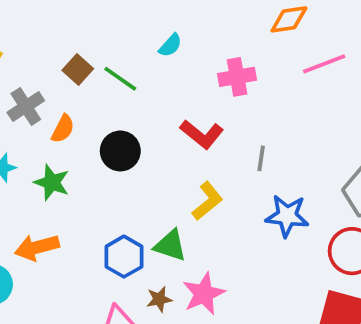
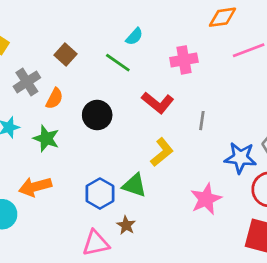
green line: (120, 79) -> (118, 63), moved
blue star: (287, 216) -> (240, 158), moved
pink star: (204, 294) -> (206, 199), moved
brown star: (159, 299) -> (126, 225), turned -30

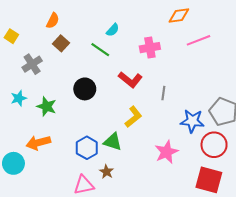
orange semicircle: (54, 98) -> (53, 21), moved

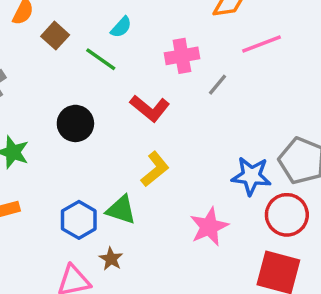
brown square: (61, 43) -> (55, 36), moved
gray line: (163, 93) -> (217, 85), moved, turned 32

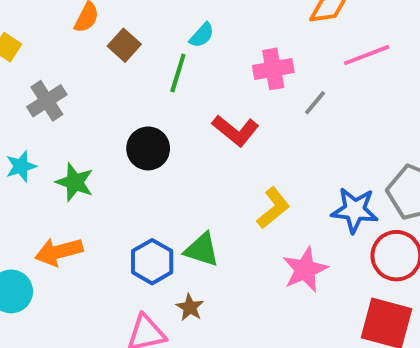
green line: (101, 59) -> (178, 73), turned 72
yellow L-shape: (155, 169) -> (273, 208), moved

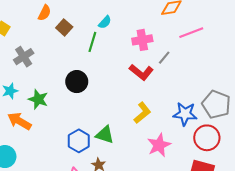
red L-shape: (236, 131) -> (141, 72), moved
orange arrow: (59, 252) -> (19, 121), moved, turned 45

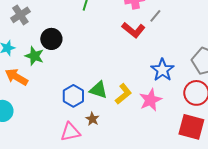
black circle: (77, 82) -> (51, 39), moved
yellow L-shape: (142, 113) -> (123, 94), moved
blue star: (185, 114) -> (162, 70), moved, turned 30

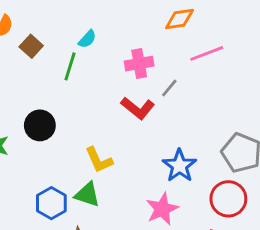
black circle: (51, 39) -> (40, 125), moved
yellow L-shape: (123, 94) -> (99, 160), moved, turned 105

